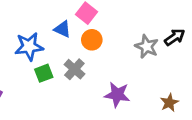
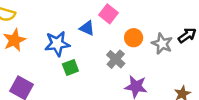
orange circle: (92, 40) -> (134, 38), moved
gray cross: (74, 69) -> (116, 59), moved

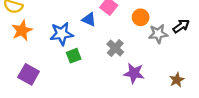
orange circle: (134, 38) -> (141, 17), moved
gray star: (162, 44) -> (158, 34), turned -30

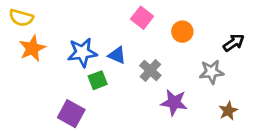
blue triangle: (89, 19) -> (117, 55), moved
gray star: (158, 34) -> (212, 72), moved
purple square: (29, 74) -> (71, 114), moved

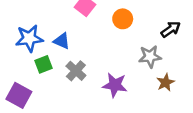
gray cross: (150, 70) -> (76, 71), moved
brown star: (228, 111) -> (165, 82), moved

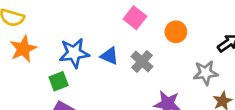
green square: (44, 64) -> (59, 81), moved
gray cross: (76, 71) -> (142, 61), moved

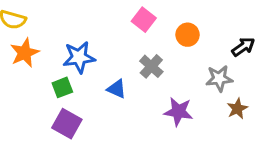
blue triangle: (109, 56) -> (117, 89), moved

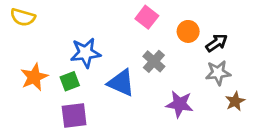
black arrow: (243, 47) -> (217, 43), moved
orange star: (25, 53) -> (34, 77), moved
blue triangle: (117, 89) -> (121, 83), size x1.5
purple square: (67, 124) -> (74, 116), turned -36

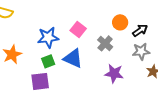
pink square: (147, 17) -> (78, 29), moved
gray cross: (154, 61) -> (105, 43), moved
green square: (70, 81) -> (48, 61), moved

